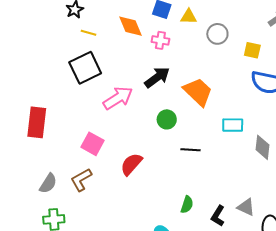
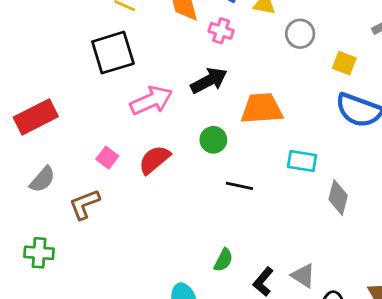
orange trapezoid: (198, 92) -> (262, 108), turned -56
red rectangle: (37, 122) -> (36, 117), turned 48
pink square: (93, 144) -> (107, 158), size x0.7
red semicircle: (131, 164) -> (154, 160), moved
gray semicircle: (48, 183) -> (42, 179), moved

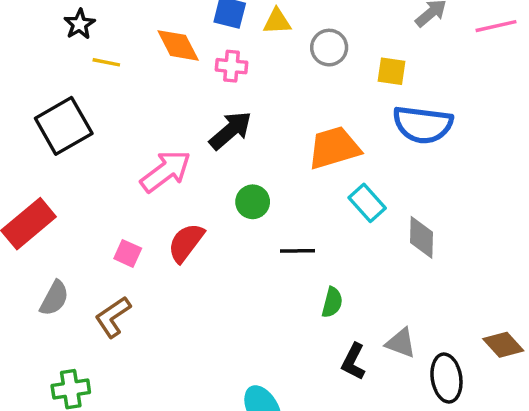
black square: (113, 53) -> (64, 126), moved
orange trapezoid: (262, 108) -> (334, 148), moved
cyan rectangle: (302, 161) -> (367, 203), turned 52
green semicircle: (223, 260) -> (332, 302), moved

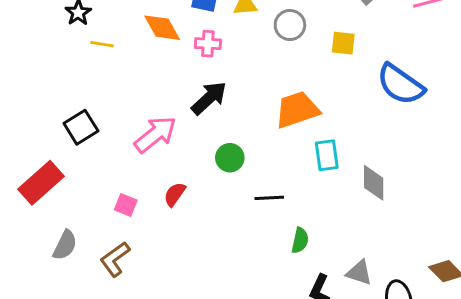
blue semicircle: (423, 125) -> (400, 84), moved, turned 30
black square: (64, 126) -> (81, 127), moved, size x0.7
cyan rectangle: (367, 203) -> (327, 155), turned 36
red semicircle: (186, 243) -> (175, 194), size x0.7

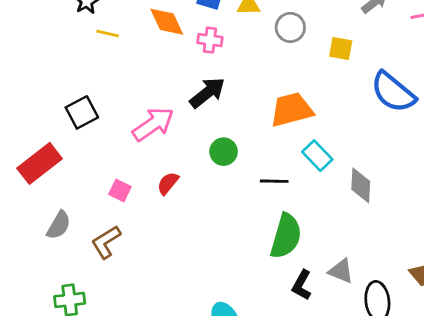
cyan rectangle: (327, 155) -> (317, 156), turned -40
black line: (269, 198) -> (274, 181), moved
green semicircle: (300, 240) -> (286, 236), size x1.8

